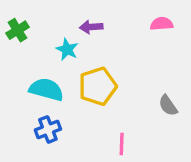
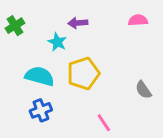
pink line: (122, 144) -> (104, 123), turned -36

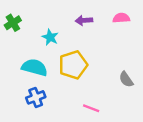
purple arrow: (78, 23) -> (84, 20), moved
pink line: (104, 123) -> (91, 108), turned -35

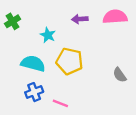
pink semicircle: (121, 18) -> (115, 17), size x1.5
yellow pentagon: (73, 65) -> (69, 61), turned 30
pink line: (91, 108) -> (60, 103), moved

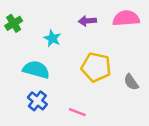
yellow pentagon: (69, 61) -> (96, 67), moved
blue cross: (34, 92) -> (37, 101), turned -30
pink line: (60, 103) -> (77, 112), moved

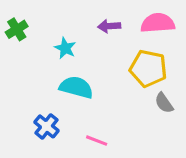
yellow pentagon: (96, 67) -> (148, 68), moved
cyan semicircle: (36, 70) -> (76, 87), moved

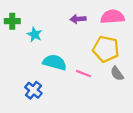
green cross: (17, 29) -> (12, 21), turned 32
cyan star: (65, 48) -> (35, 35), moved
pink line: (97, 141) -> (84, 74), moved

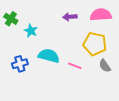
green cross: (12, 21) -> (11, 19), turned 32
blue cross: (33, 90) -> (20, 64), moved, turned 35

